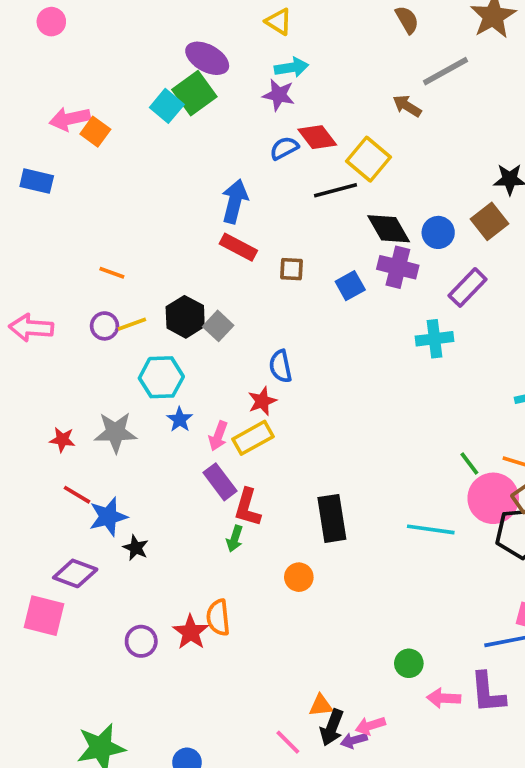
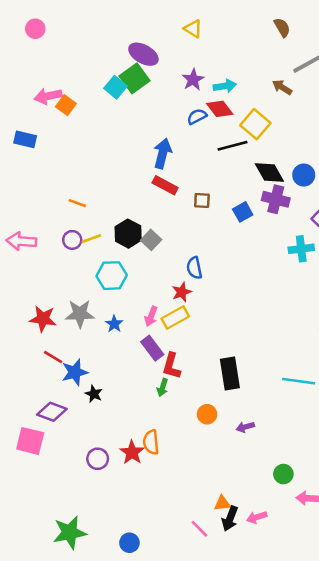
cyan arrow: (292, 67) -> (225, 86), moved
purple star: (279, 95) -> (193, 80), turned 30
blue star: (180, 419) -> (114, 324), moved
red star: (62, 440) -> (43, 319), size x1.5
purple arrow: (354, 740) -> (245, 427), moved

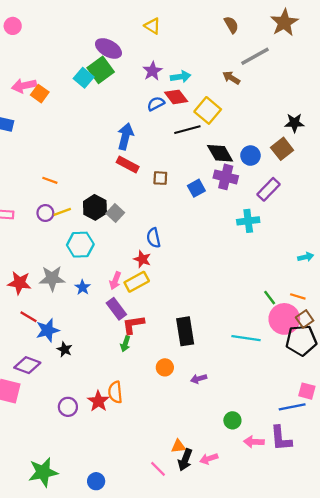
red star: (182, 292) -> (142, 259), turned -30
red L-shape: (171, 366) -> (133, 325), turned 65

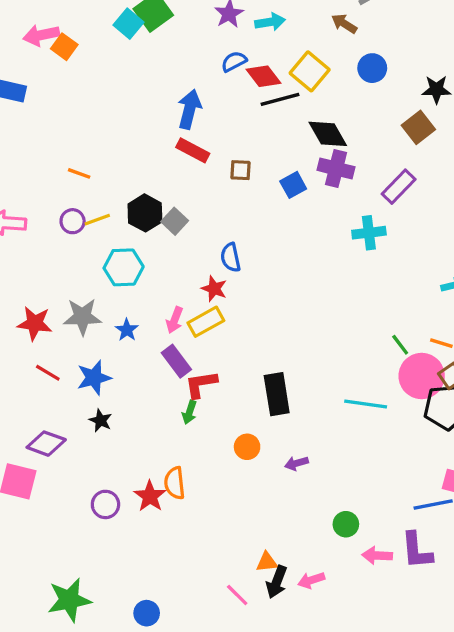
red diamond: (176, 97) -> (264, 76), moved
blue circle: (250, 156) -> (372, 68), moved
blue star: (48, 330) -> (94, 378), moved

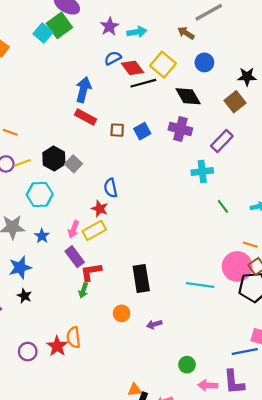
black diamond: (328, 134) -> (188, 96), moved
blue square: (293, 185) -> (142, 131), moved
green line: (400, 345) -> (223, 206), moved

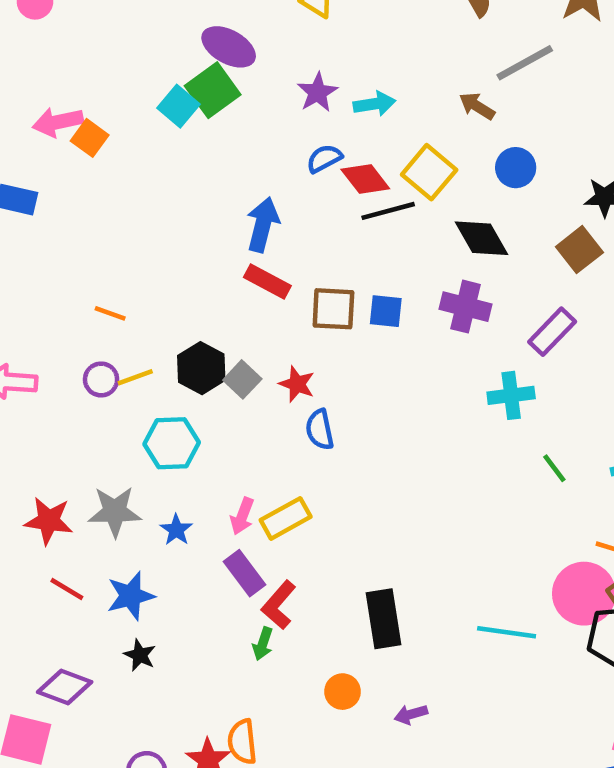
brown square: (117, 130) -> (333, 309), size x1.5
blue square: (142, 131) -> (386, 311), turned 35
red star: (100, 209) -> (297, 384), moved
red L-shape: (91, 272) -> (279, 605), turned -40

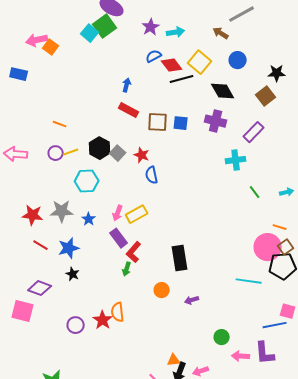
blue arrow: (263, 225) -> (127, 85), size x0.6
cyan line: (507, 632) -> (249, 281), moved

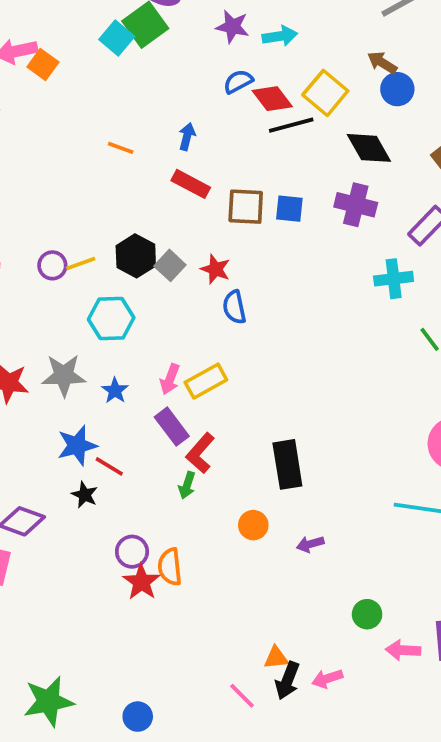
purple star: (151, 27) -> (232, 27), turned -30
brown arrow: (221, 33) -> (382, 63), moved
orange line: (60, 124) -> (121, 148), moved
red line: (41, 245) -> (109, 466), moved
purple circle: (76, 325) -> (132, 552), moved

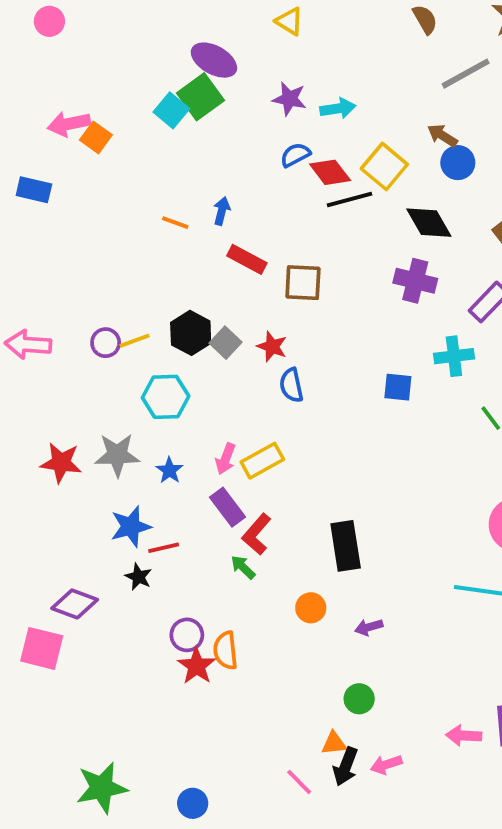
blue arrow: (187, 137) -> (222, 211), moved
blue square: (289, 209) -> (398, 387), moved
red line: (109, 466) -> (164, 548), turned -44
green arrow: (187, 485) -> (243, 567), turned 116
green circle: (367, 614) -> (359, 699), moved

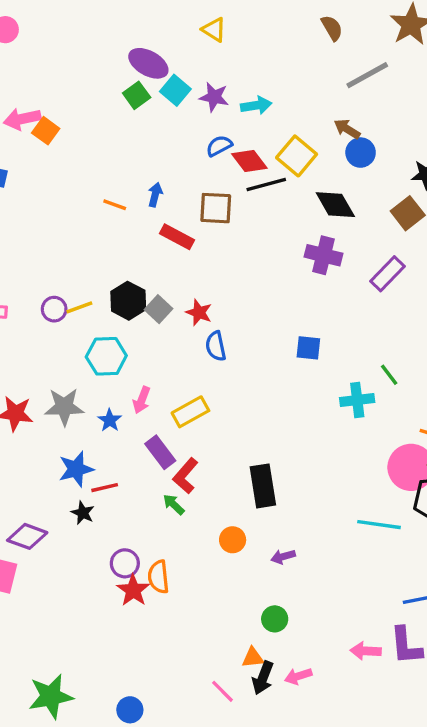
green square: (200, 97) -> (137, 95), size x0.7
cyan square: (171, 110) -> (175, 90), moved
brown square: (303, 283) -> (216, 208), moved
cyan cross: (454, 356) -> (357, 400), moved
pink arrow: (226, 459) -> (142, 400), moved

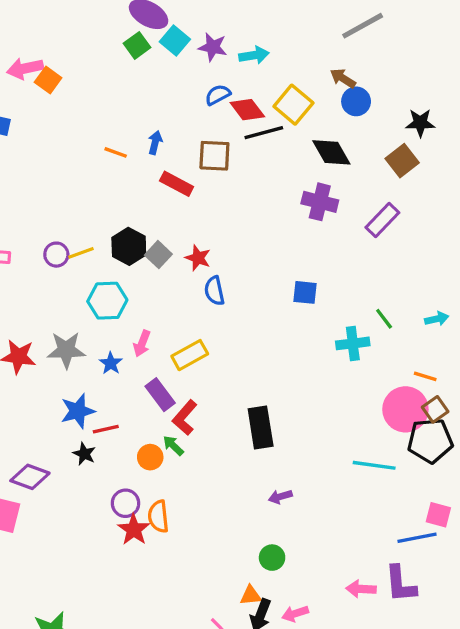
orange circle: (233, 540) -> (150, 457), moved

